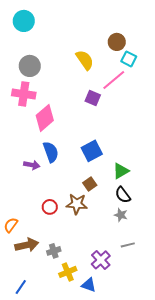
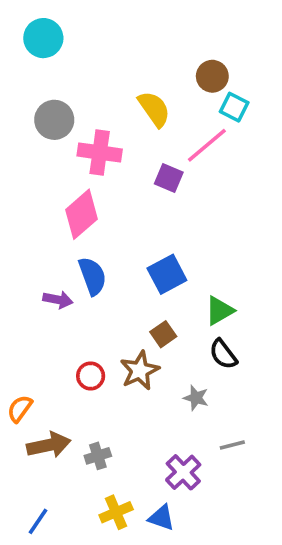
pink cross: (24, 94) -> (100, 153), moved
brown star: (77, 204) -> (140, 371), turned -30
gray star: (121, 215) -> (196, 398), moved
yellow cross: (68, 272) -> (116, 512), moved

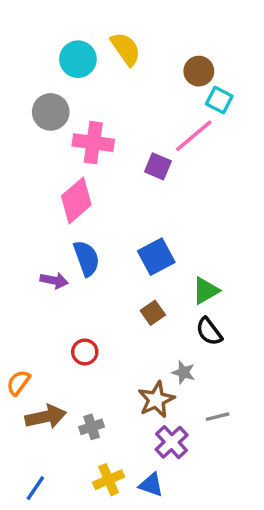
cyan circle: (43, 38) -> (78, 59), moved
yellow semicircle: (154, 109) -> (126, 49), moved
brown star: (140, 371) -> (156, 400), moved

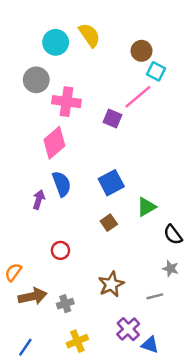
purple arrow: (54, 280) -> (39, 200), turned -84
black semicircle: (209, 332) -> (173, 235), moved
gray star: (183, 372) -> (171, 269), moved
purple cross: (172, 442) -> (128, 329), moved
blue triangle: (151, 485) -> (150, 345), moved

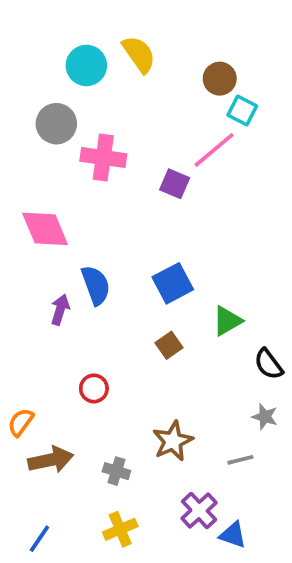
pink diamond: (54, 143) -> (45, 229), moved, turned -72
gray cross: (65, 304) -> (116, 471), moved, turned 35

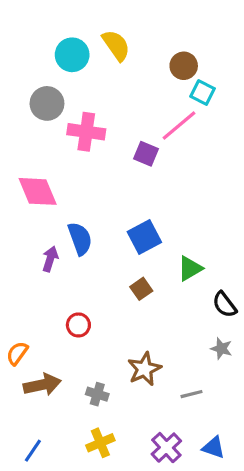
gray line: (240, 460) -> (192, 394), moved
purple cross: (199, 511) -> (166, 448), moved
blue triangle: (233, 535) -> (214, 448), moved

